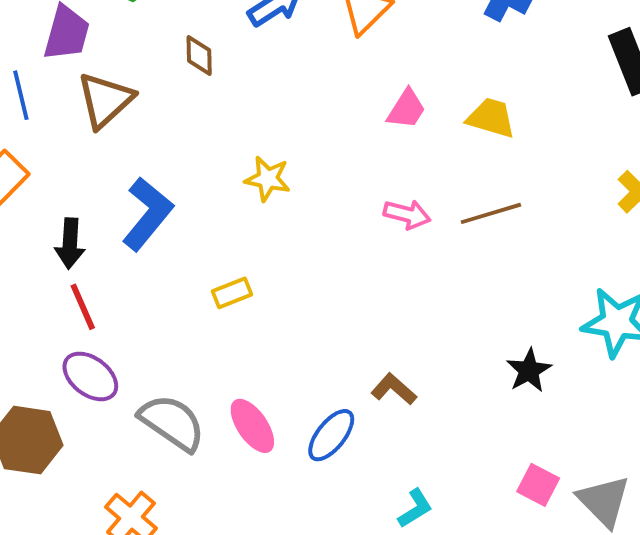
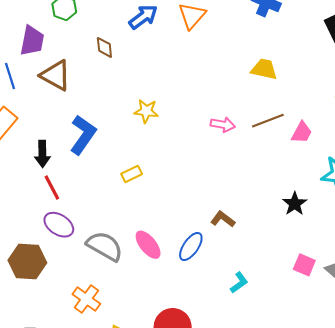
brown triangle: (105, 100) -> (56, 75), turned -44
pink trapezoid: (406, 109) -> (302, 132), moved

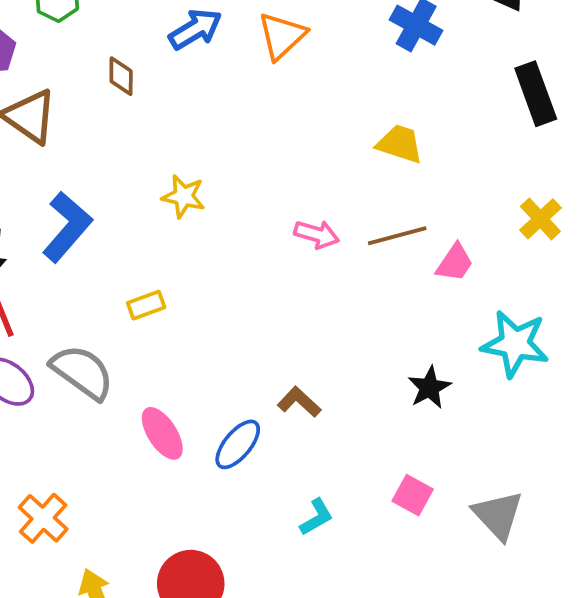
gray semicircle: (105, 246) -> (82, 372), moved
pink square: (304, 265) -> (413, 495), moved

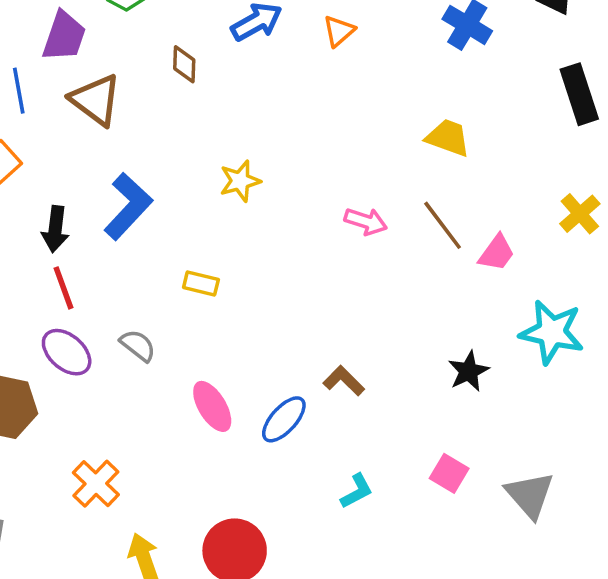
orange triangle: (282, 36) -> (339, 31), size x0.7
yellow star: (184, 196) -> (240, 181), turned -30
brown line: (397, 236) -> (443, 225), turned 66
yellow rectangle: (146, 305) -> (201, 284), turned 32
gray semicircle: (82, 372) -> (138, 345), size x0.6

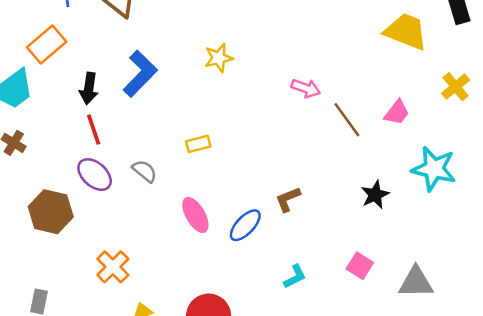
yellow trapezoid: (448, 138) -> (406, 31), moved, size x1.4
brown line: (443, 225) -> (347, 120), moved
yellow rectangle: (201, 284) -> (198, 144), moved, turned -30
brown L-shape: (344, 381) -> (288, 199), turned -68
gray triangle: (530, 495) -> (416, 282), turned -51

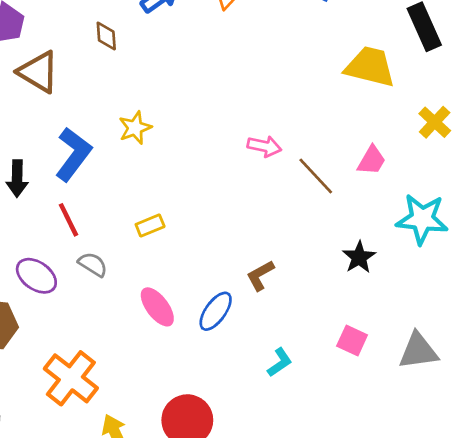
yellow star: (219, 58) -> (135, 128), moved
red line: (94, 130) -> (68, 220), moved
orange cross: (113, 267) -> (71, 378), size x1.4

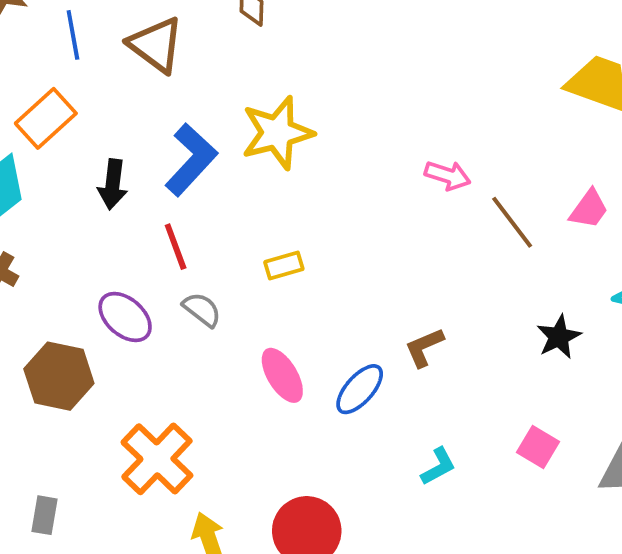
yellow star: (135, 128) -> (277, 133), size x1.6

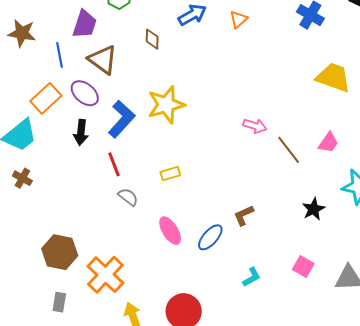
purple ellipse: (125, 317) -> (85, 93), moved
brown hexagon: (59, 376) -> (60, 252), moved
gray rectangle: (44, 515) -> (59, 302), moved

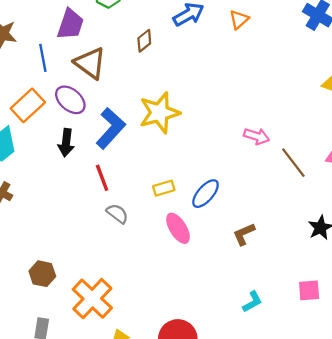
brown diamond: (152, 39) -> (144, 41), turned 50
pink ellipse: (170, 231) -> (178, 228), moved
blue ellipse: (210, 237) -> (206, 194), moved
brown hexagon: (60, 252) -> (42, 274), size x0.7
pink square: (303, 266) -> (309, 290), turned -35

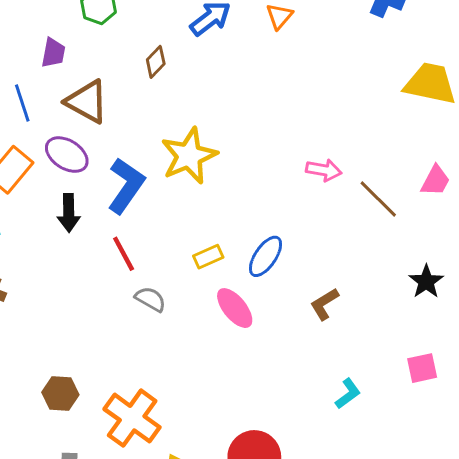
purple trapezoid: (70, 24) -> (53, 53), size x0.7

